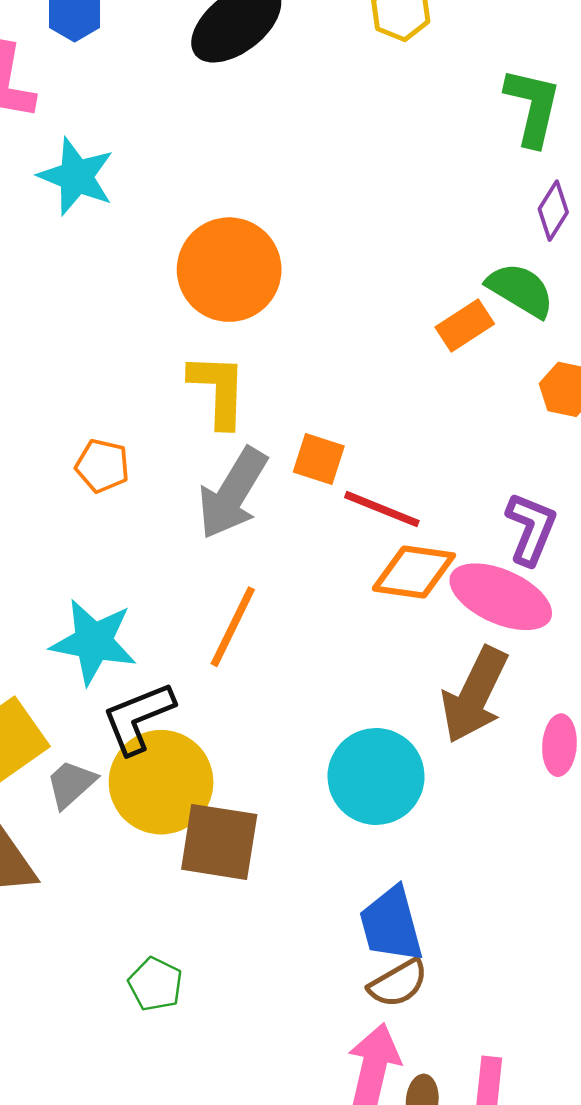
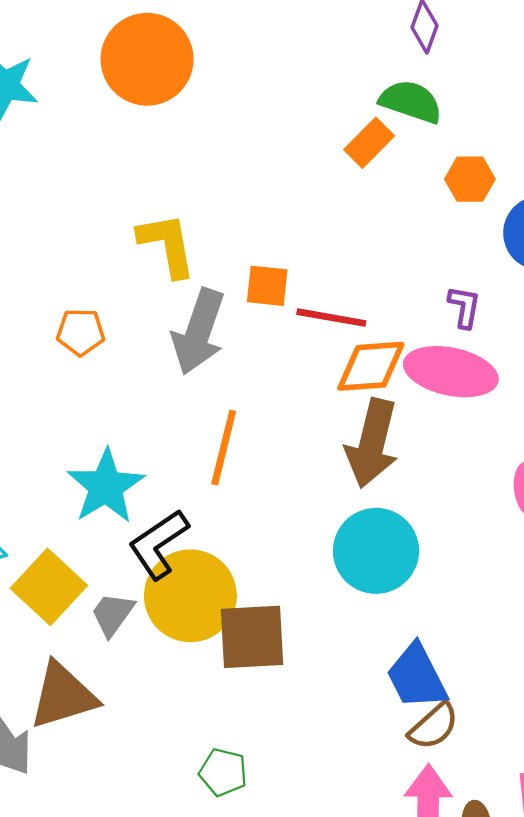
orange circle: (229, 270) -> (147, 59), moved
purple L-shape: (531, 529) -> (464, 307), size x0.7
cyan star: (94, 642) -> (106, 486), turned -30
brown arrow: (475, 695) -> (372, 443), moved

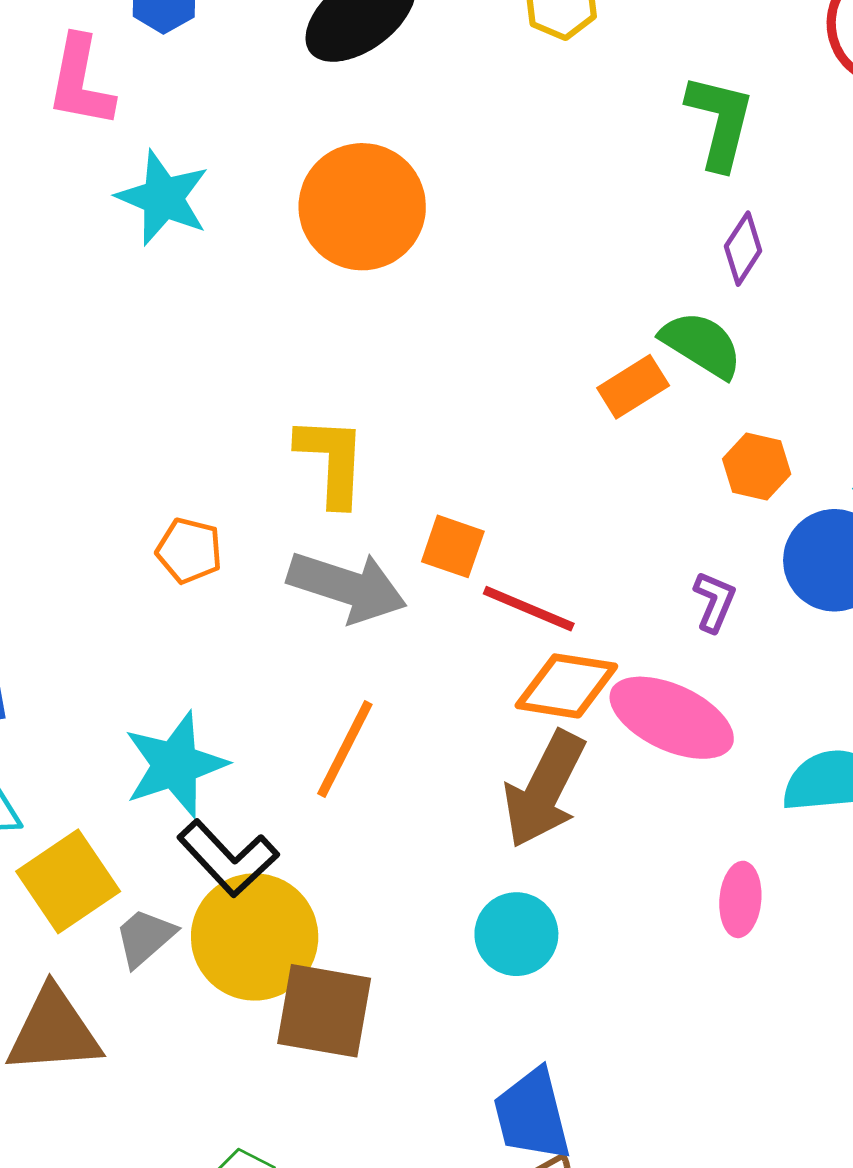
purple L-shape: (464, 307) -> (714, 602), moved
gray arrow: (199, 332) -> (347, 587), turned -104
black L-shape: (159, 544) -> (228, 858), turned -112
cyan circle: (376, 551) -> (516, 934), size x0.7

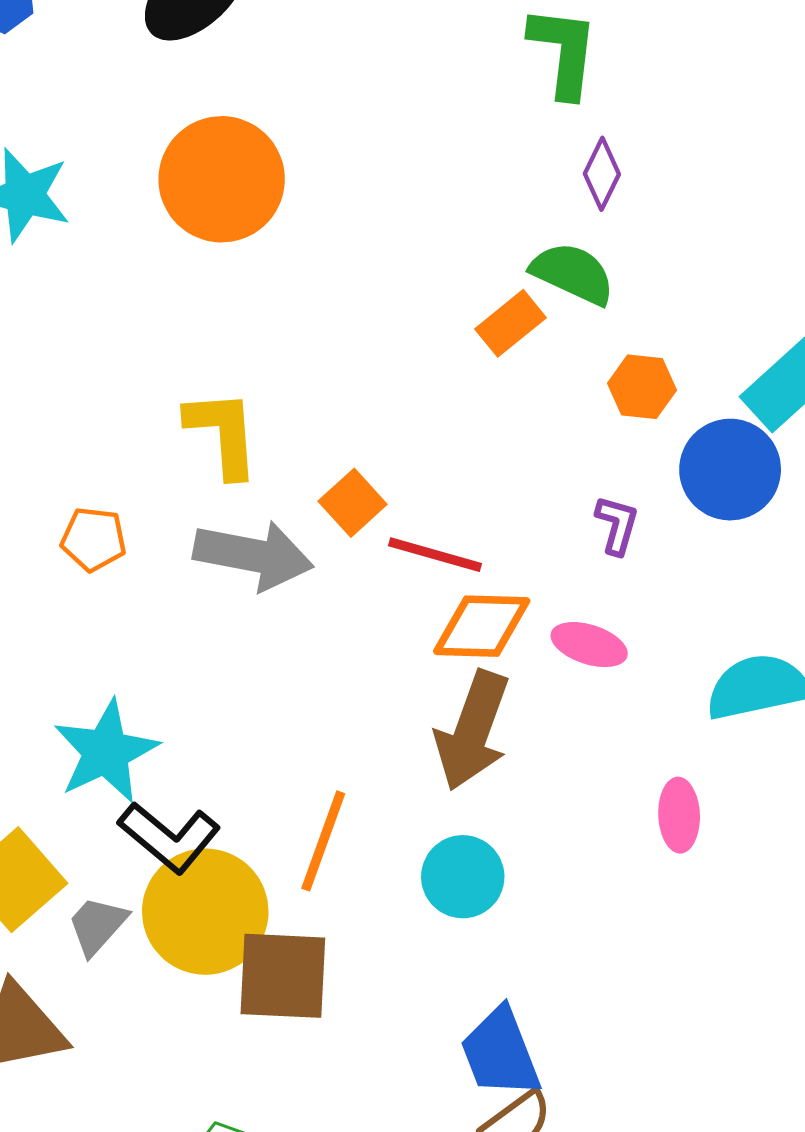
orange square: (453, 546) -> (353, 503), turned 36
pink ellipse: (672, 718) -> (589, 645), size x0.6
orange line: (345, 749) -> (323, 841), moved

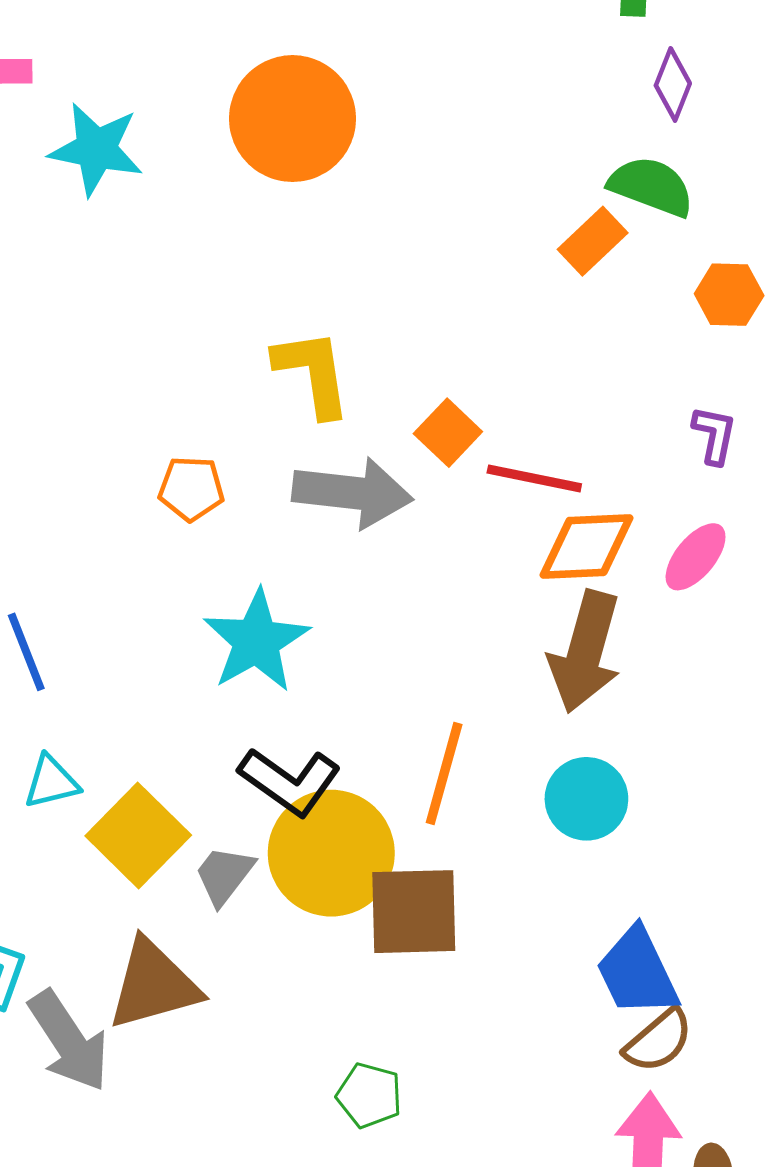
pink ellipse: (589, 645) -> (696, 557), turned -64
cyan star: (106, 752) -> (256, 641), moved

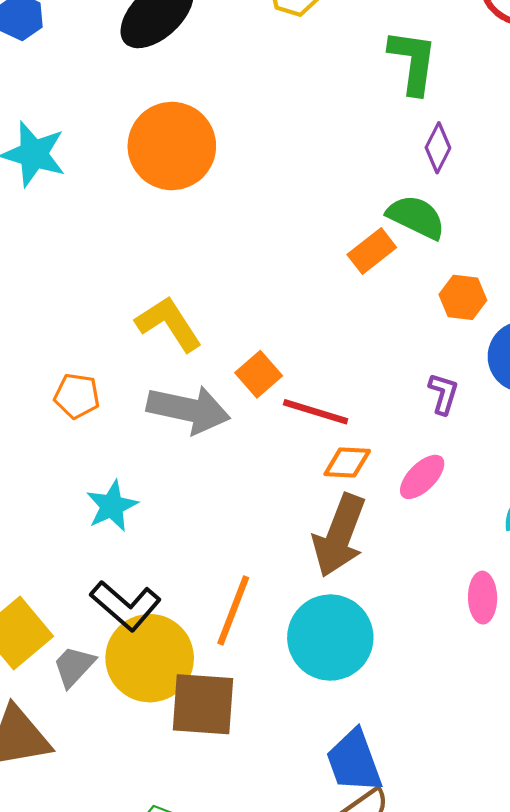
yellow L-shape: (313, 373) -> (169, 324), turned -30
orange diamond: (587, 546) -> (347, 462), size x0.7
cyan star: (256, 641) -> (112, 506), size x0.7
cyan circle: (586, 799) -> (330, 638), size x1.5

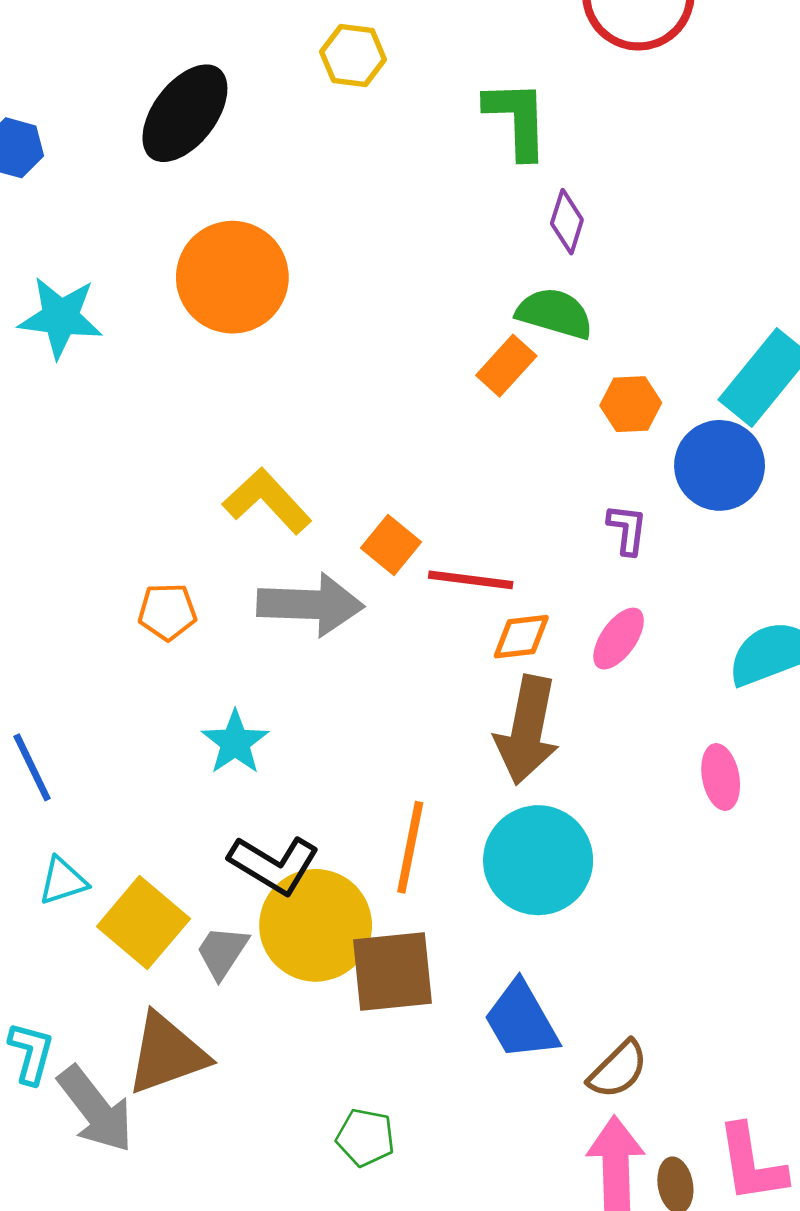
blue trapezoid: (354, 761) -> (521, 1020), moved

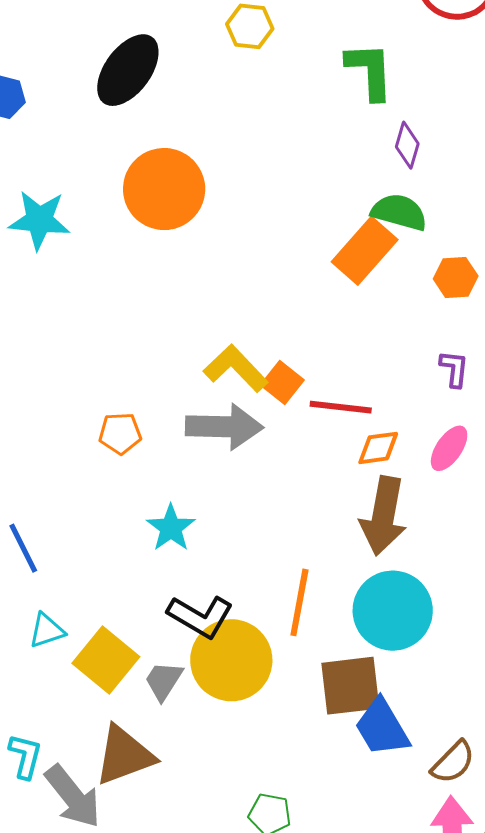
orange rectangle: (506, 366) -> (365, 251), size x1.5
yellow L-shape: (267, 501) -> (236, 368), moved
brown square: (393, 972) -> (350, 686), moved

